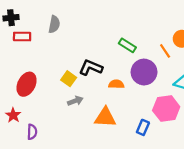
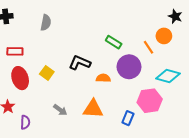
red rectangle: (22, 37) -> (15, 51), moved
yellow square: (69, 79) -> (47, 73), moved
red ellipse: (27, 84) -> (20, 78), turned -45
gray arrow: (75, 101) -> (60, 110), moved, turned 56

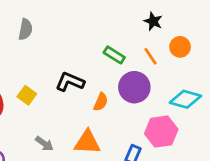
black star: (175, 16) -> (153, 21), moved
orange line: (149, 47) -> (150, 56), moved
orange semicircle: (103, 78) -> (101, 102), turned 112

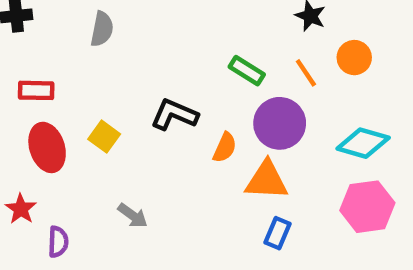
pink hexagon: (161, 132) -> (367, 207), moved
orange triangle: (87, 142) -> (266, 180), moved

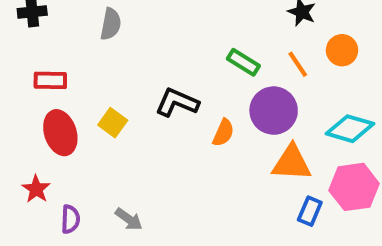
orange triangle: (266, 180) -> (292, 163), moved
gray arrow: (133, 215) -> (129, 219), moved
blue rectangle: (277, 233) -> (310, 211), moved

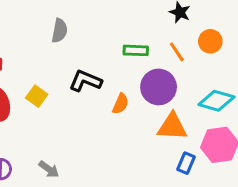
gray semicircle: (111, 24) -> (60, 31), moved
green rectangle: (243, 62) -> (136, 50), turned -30

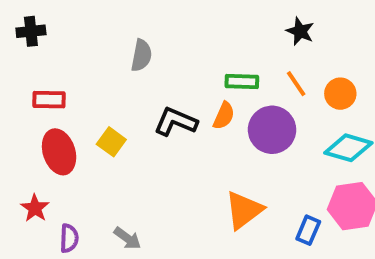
orange circle: (210, 41) -> (340, 94), moved
orange semicircle: (120, 104) -> (224, 116), moved
orange triangle: (172, 127) -> (244, 210), moved, turned -40

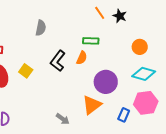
orange line: (296, 84) -> (100, 13), moved
black L-shape: (176, 122) -> (58, 61), turned -75
purple circle: (272, 130) -> (106, 82), moved
gray arrow: (127, 238) -> (63, 119), moved

